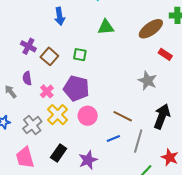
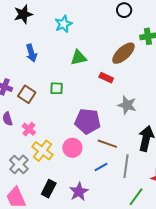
red rectangle: (165, 54) -> (106, 78), moved
purple pentagon: (76, 88) -> (88, 121), moved

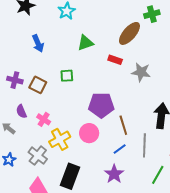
gray star: (127, 105) -> (141, 72), moved
brown line: (107, 144) -> (123, 125), turned 60
yellow cross: (42, 151) -> (60, 139), turned 30
black rectangle: (49, 189) -> (70, 176), size x1.4
purple star: (79, 192) -> (114, 174), moved

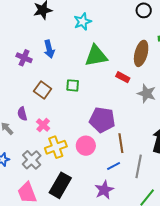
brown ellipse: (129, 33) -> (141, 53), turned -35
green triangle: (85, 43) -> (96, 56), size x1.4
purple cross: (15, 80) -> (24, 58), moved

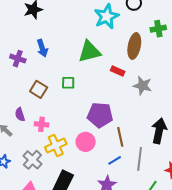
cyan star: (83, 22) -> (107, 16), moved, size x1.4
pink cross: (43, 125) -> (41, 124), turned -32

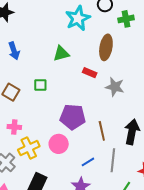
green cross: (158, 29) -> (126, 19), moved
green triangle: (90, 52) -> (61, 54), size x0.7
brown line: (120, 137) -> (102, 131), moved

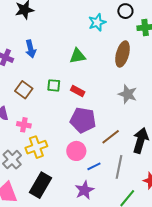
cyan star: (78, 18) -> (97, 22), size x0.7
red rectangle: (90, 73) -> (78, 91), moved
brown line: (102, 131) -> (111, 137), turned 60
pink circle: (59, 144) -> (76, 151), moved

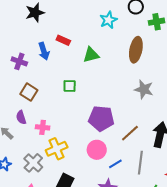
brown square: (24, 90) -> (29, 92), moved
red rectangle: (78, 91) -> (63, 40), moved

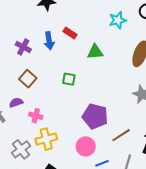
purple semicircle: (21, 117) -> (16, 103), turned 80

